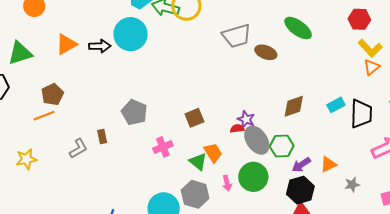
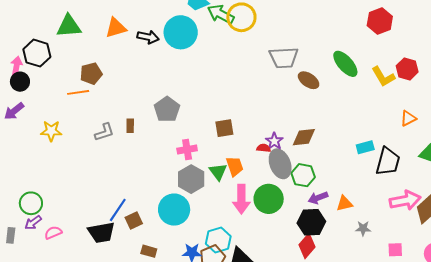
yellow L-shape: (370, 48) -> (383, 77), moved
brown diamond: (294, 106) -> (304, 137), moved
pink arrow: (227, 183) -> (241, 199), size x1.8
gray hexagon: (195, 194) -> (191, 179), moved

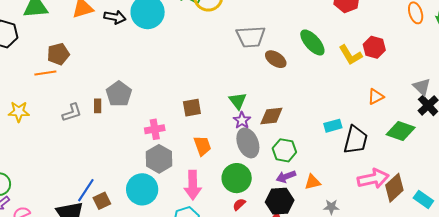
gray pentagon: (167, 109) -> (119, 94), moved
red semicircle: (264, 148) -> (239, 204), moved, turned -48
green triangle: (218, 172) -> (238, 101), moved
green hexagon: (303, 175) -> (284, 150), moved
pink arrow: (241, 199) -> (193, 185), moved

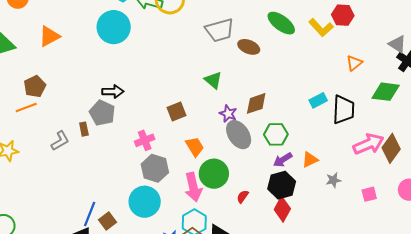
black arrow: (115, 17) -> (113, 92), moved
green triangle: (238, 101) -> (213, 80), moved
green circle: (237, 178) -> (214, 174), moved

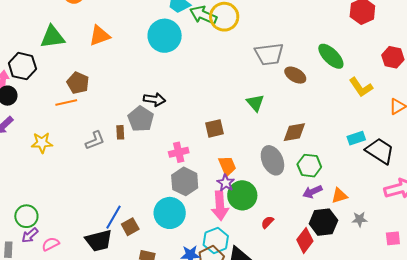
yellow L-shape: (321, 28) -> (361, 87), moved
brown pentagon: (35, 86) -> (78, 83), turned -30
black trapezoid: (343, 110) -> (380, 151), turned -68
purple star: (228, 114) -> (226, 183), moved
black hexagon: (282, 185) -> (323, 222), moved

